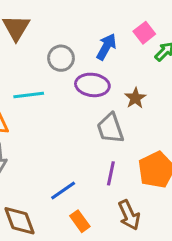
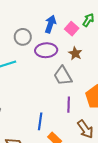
pink square: (144, 33) -> (72, 29), moved
blue line: (63, 191) -> (40, 121), turned -36

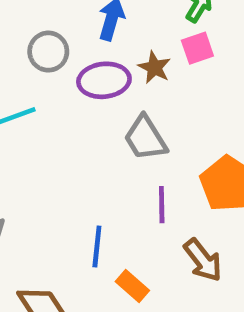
pink square: (72, 29) -> (197, 48), moved, turned 32
brown star: (75, 53) -> (154, 67), moved

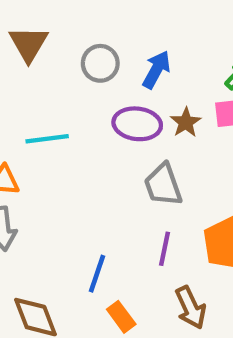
gray circle: (48, 52) -> (100, 63), moved

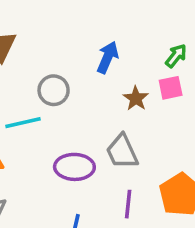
gray circle: (100, 63) -> (54, 90), moved
purple ellipse: (137, 124) -> (74, 167), moved

